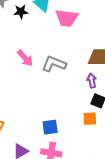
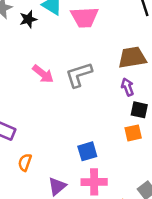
gray L-shape: (54, 64) -> (79, 75), turned -30

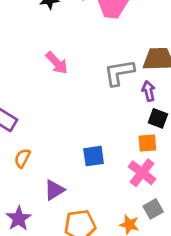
gray L-shape: (79, 75) -> (119, 73), moved
pink cross: (94, 182) -> (142, 173), moved, turned 30

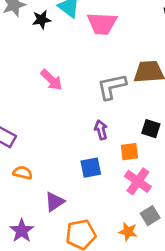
purple arrow: (149, 91) -> (101, 130), moved
orange square: (147, 143) -> (129, 152), moved
orange semicircle: (22, 158) -> (23, 173), turned 78

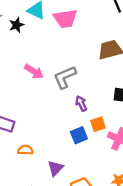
gray L-shape: (112, 87) -> (65, 77), moved
orange square: (129, 152) -> (98, 124), moved

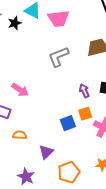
pink arrow: (34, 71) -> (20, 90), moved
gray L-shape: (65, 77) -> (58, 57), moved
purple arrow: (81, 104) -> (84, 91), moved

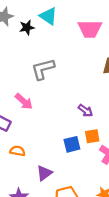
pink trapezoid: (58, 19) -> (90, 29), moved
gray L-shape: (58, 57) -> (43, 69), moved
purple arrow: (84, 91) -> (85, 111), moved, turned 144

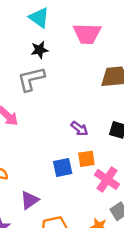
black star: (27, 27) -> (40, 50), moved

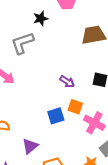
black star: (40, 50) -> (41, 18), moved
orange square: (86, 159) -> (75, 107), turned 32

